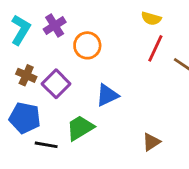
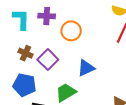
purple cross: (55, 26) -> (47, 16), turned 35
cyan L-shape: (21, 30) -> (21, 19), turned -30

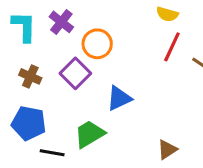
purple cross: (47, 16) -> (61, 22), turned 35
purple square: (48, 60) -> (75, 73), moved

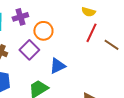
purple cross: (61, 22) -> (20, 17), turned 35

